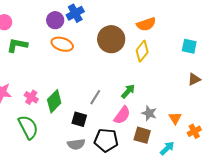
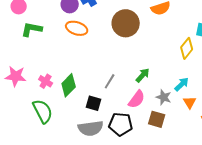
yellow diamond: (142, 51) -> (187, 48), moved
gray semicircle: (76, 144) -> (91, 128), size x1.4
cyan arrow: (167, 148) -> (182, 84), moved

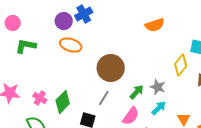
brown circle: (126, 23) -> (111, 68), moved
cyan arrow: (182, 84) -> (159, 108), moved
gray star: (164, 97) -> (158, 87), moved

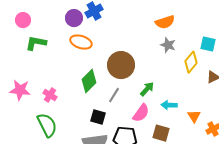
gray star: (158, 87) -> (168, 45), moved
green diamond: (63, 102) -> (89, 81), moved
cyan arrow: (159, 108) -> (169, 105), turned -133

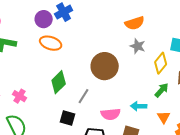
brown circle: (121, 65) -> (105, 66), moved
green arrow: (147, 89) -> (162, 90), moved
pink semicircle: (141, 113) -> (111, 114), turned 48

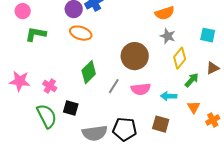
yellow diamond: (161, 63) -> (180, 58), moved
pink semicircle: (111, 114) -> (141, 89), moved
black square: (68, 118) -> (71, 108), moved

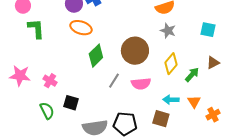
green L-shape: (36, 34) -> (36, 29), turned 75
yellow diamond: (180, 58) -> (171, 64), moved
green diamond: (89, 72) -> (96, 56), moved
cyan arrow: (169, 96) -> (171, 100), moved
green semicircle: (47, 116) -> (47, 111), size x0.7

